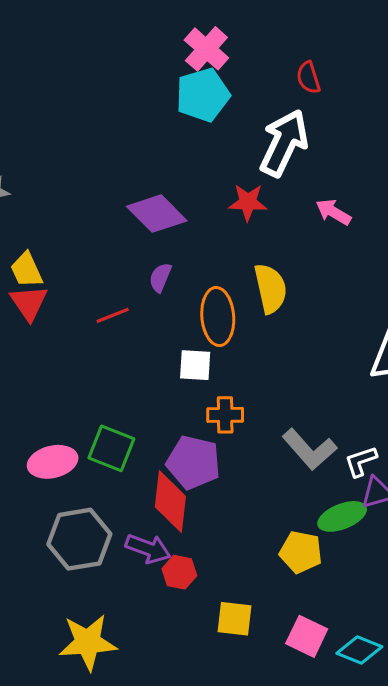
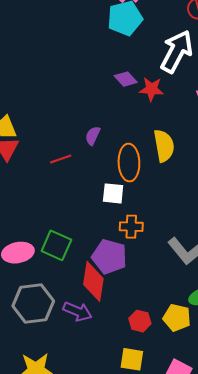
purple diamond: (157, 214) -> (126, 79), moved, size x0.6
red hexagon: (179, 572) -> (140, 321), moved

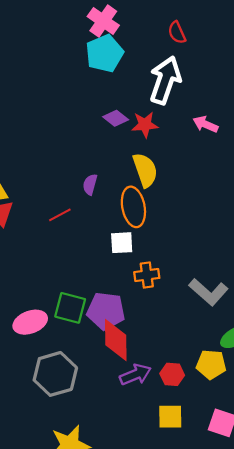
yellow semicircle: (164, 146) -> (145, 170), moved
purple pentagon: (109, 257) -> (106, 311), moved
purple arrow: (78, 311) -> (135, 375), moved, turned -36

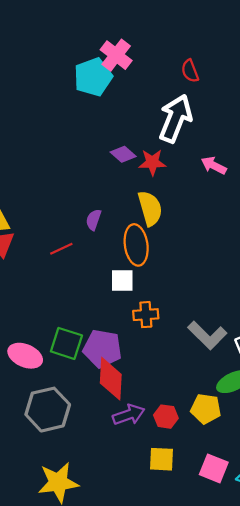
cyan pentagon: (105, 53) -> (93, 77), moved
pink ellipse: (30, 322) -> (25, 356), turned 40

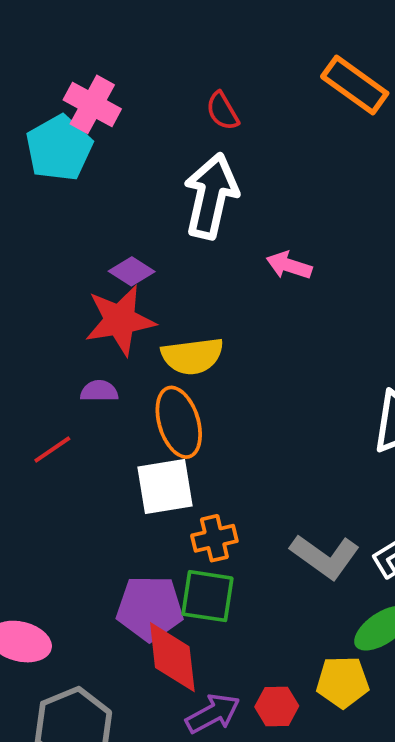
red star: (152, 162) -> (120, 320), moved, size x1.5
yellow semicircle: (150, 208) -> (192, 356), turned 108
purple semicircle: (94, 220) -> (99, 391), turned 80
white square: (122, 280) -> (165, 487), size x1.4
green square: (66, 343) -> (207, 596), moved

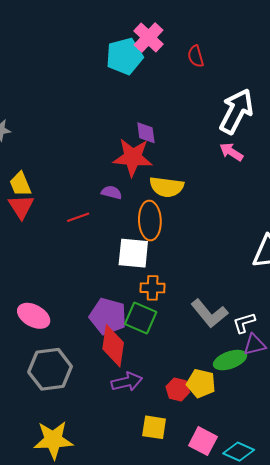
red semicircle: (222, 111) -> (196, 56), moved
white arrow: (211, 196) -> (236, 111), moved
purple diamond: (132, 271) -> (146, 133), turned 35
red hexagon: (277, 706) -> (178, 389), moved

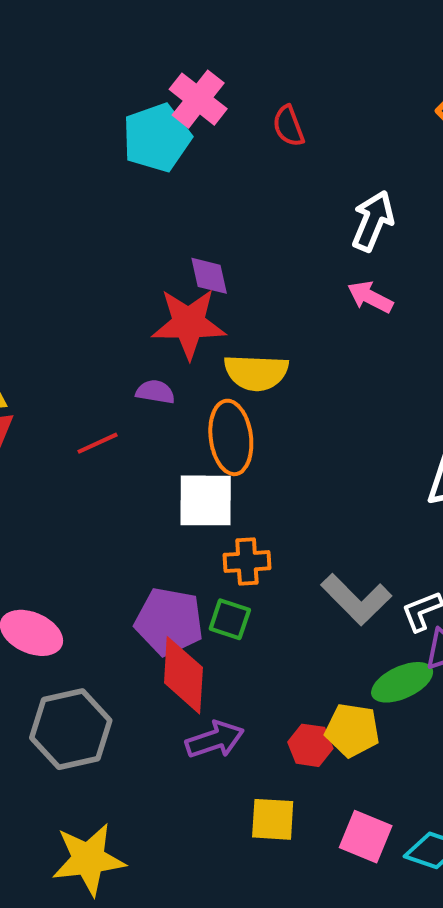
white arrow: (236, 111) -> (373, 221), size x0.7
green square: (141, 318) -> (230, 619), size x0.7

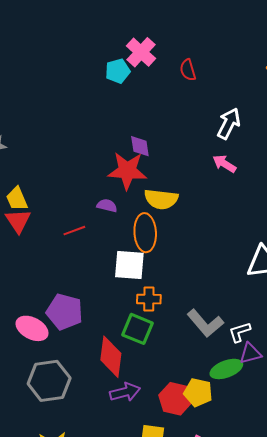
cyan pentagon: (157, 138) -> (118, 71), size x0.7
green square: (230, 619) -> (138, 329), size x1.4
purple pentagon: (169, 622) -> (65, 312), moved
red hexagon: (310, 745) -> (175, 399), size x1.4

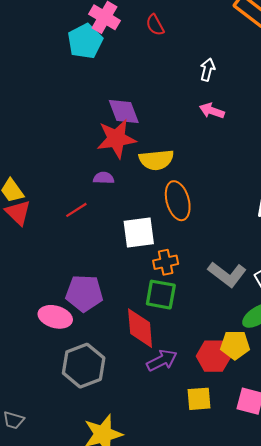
cyan pentagon: (118, 71) -> (85, 41), size x1.4
white arrow: (229, 124) -> (208, 70), size x0.7
purple diamond: (140, 146) -> (124, 111), size x1.4
orange ellipse: (145, 233) -> (178, 201), moved

